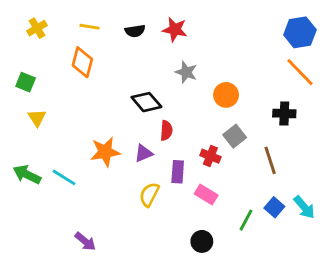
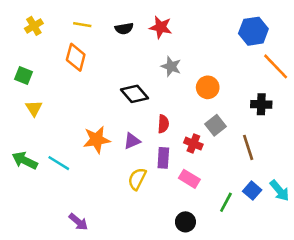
blue hexagon: (300, 32) -> (253, 31), moved
red semicircle: (166, 130) -> (163, 124), moved

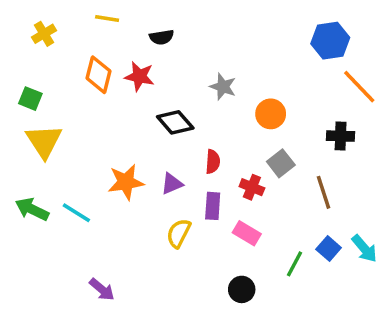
yellow line: (82, 25) -> (107, 18), moved
red star: (161, 27) -> (139, 76), moved
yellow triangle: (34, 108) -> (44, 141), size x1.6

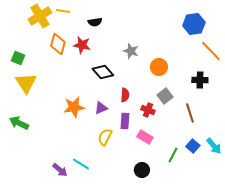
yellow cross: (44, 34) -> (40, 16), moved, size x1.6
cyan line: (76, 213) -> (81, 164), moved

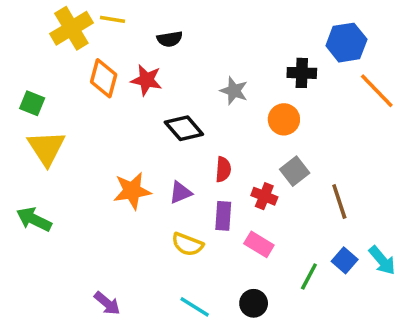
black cross: (200, 80) -> (302, 73), moved
yellow semicircle: (105, 137) -> (188, 244), turned -96
cyan line: (81, 164) -> (195, 307), moved

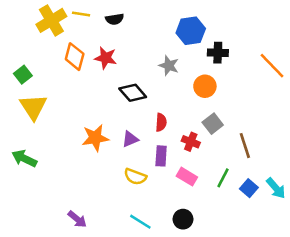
black semicircle: (170, 39) -> (115, 19), moved
blue hexagon: (346, 43) -> (191, 31), moved
green square: (32, 103) -> (23, 75), turned 30
green line: (309, 276) -> (223, 178), moved

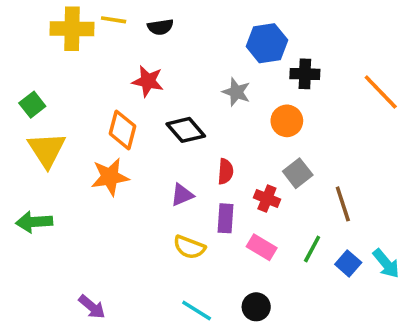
yellow cross: (51, 20) -> (72, 29), turned 32
orange diamond: (75, 57) -> (123, 130), moved
orange star: (95, 138) -> (110, 177), moved
green arrow: (24, 159) -> (34, 222), turned -30
purple arrow: (77, 219) -> (92, 307), moved

